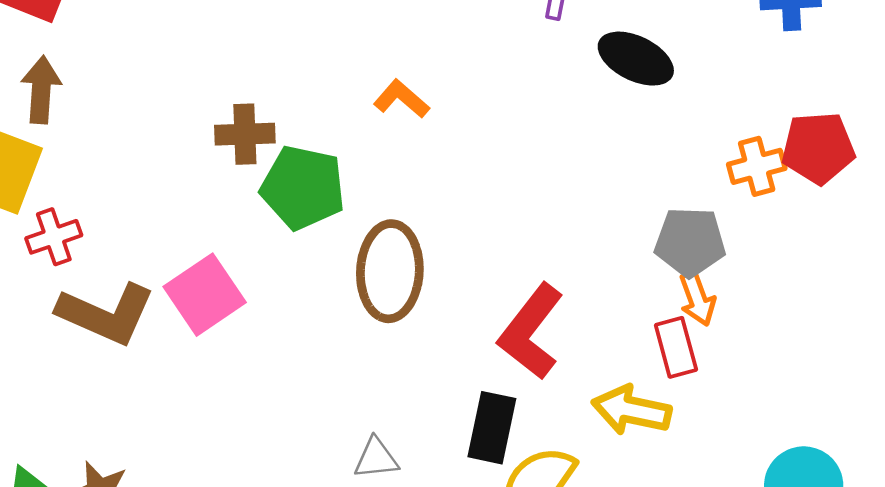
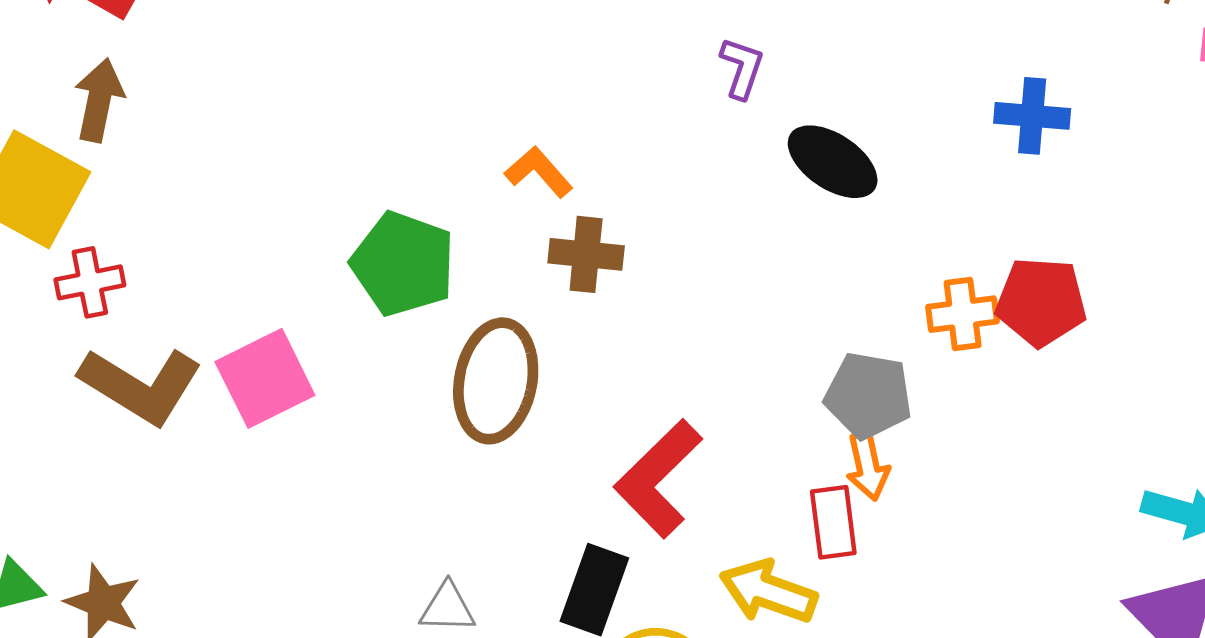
brown cross: (245, 134) -> (586, 254), moved

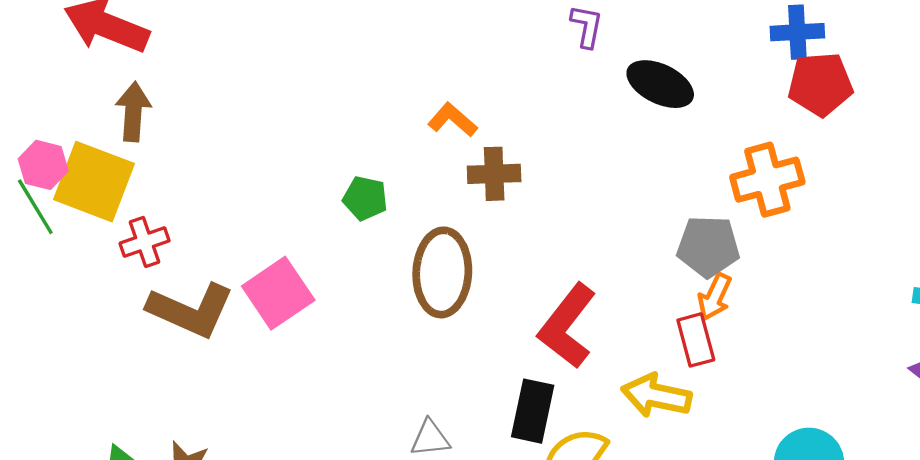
green pentagon: (403, 264) -> (365, 198), size x0.6
red pentagon: (1041, 302) -> (820, 84), moved
orange cross: (963, 314) -> (767, 180), size x1.4
orange arrow: (868, 466) -> (715, 297), turned 45

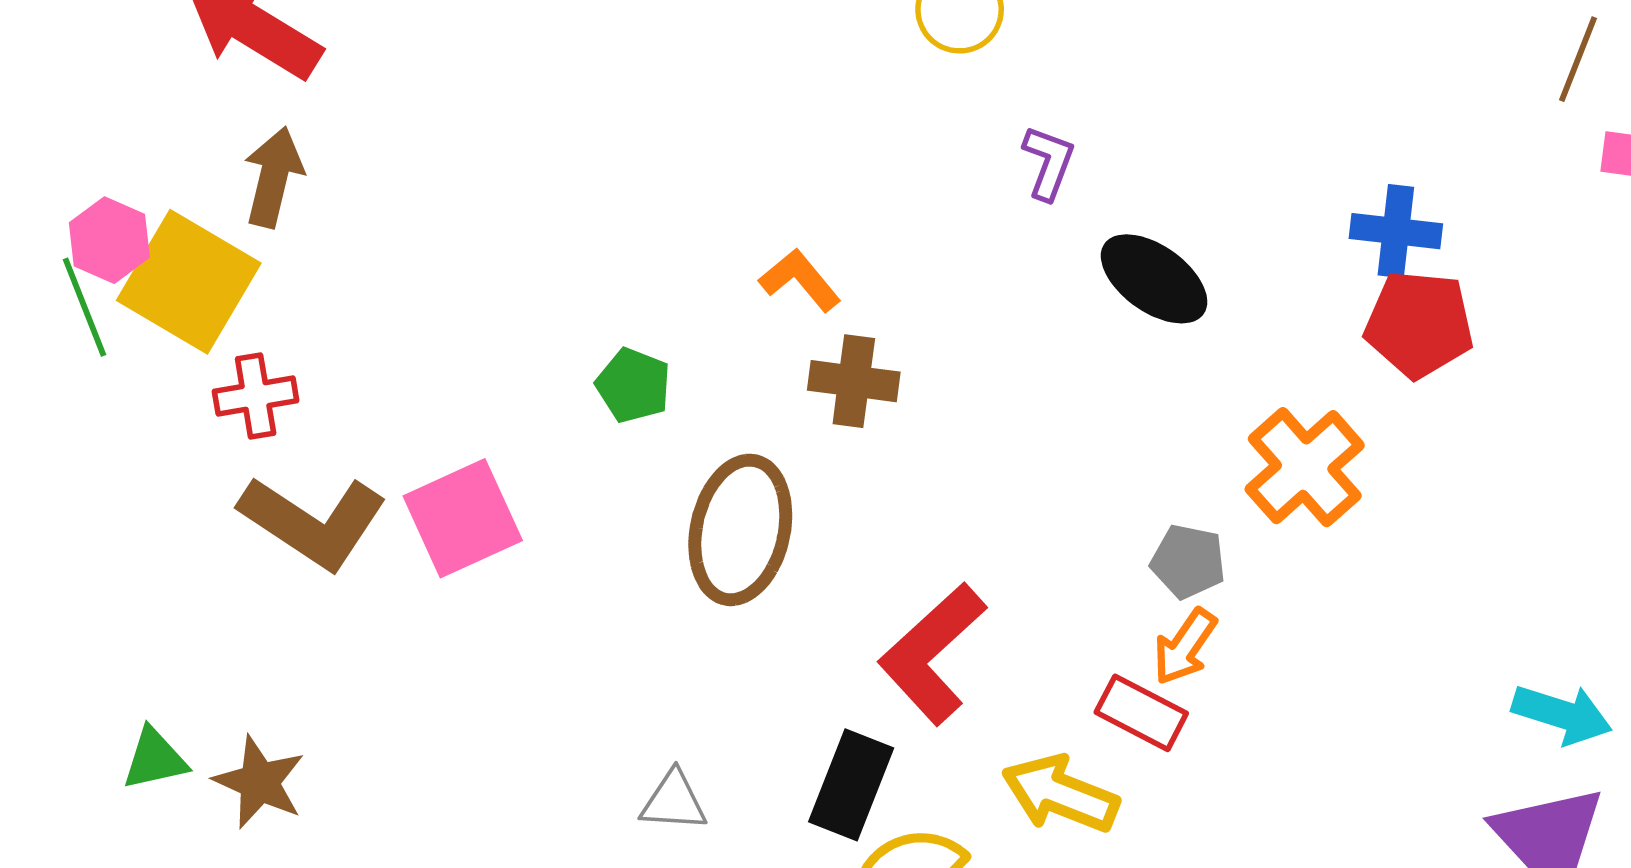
orange cross: (767, 180) -> (1305, 467), turned -36
gray pentagon: (708, 247) -> (1188, 561), size x0.7
red rectangle: (696, 340) -> (1141, 713), turned -57

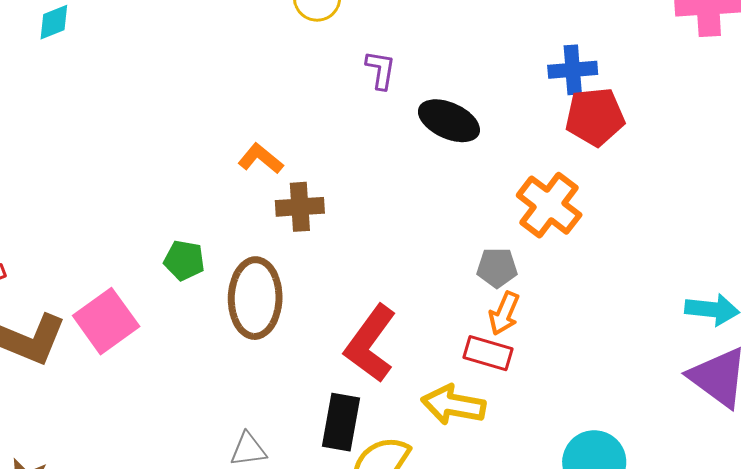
green pentagon: (633, 385) -> (184, 260), moved

